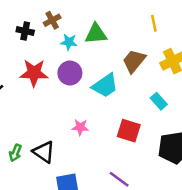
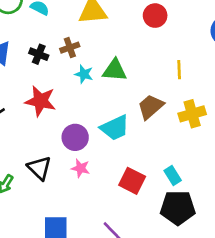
purple circle: (70, 73) -> (75, 137), moved
cyan rectangle: (159, 101) -> (173, 176), moved
black triangle: (44, 152) -> (39, 168), moved

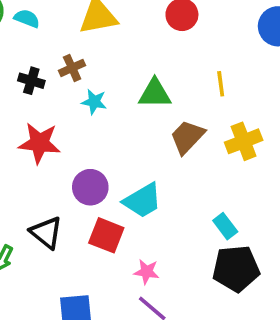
green triangle: (115, 70) -> (155, 94), moved
cyan trapezoid: (115, 128) -> (143, 201), moved
pink star: (80, 168) -> (147, 272), moved
red square: (132, 181) -> (106, 235), moved

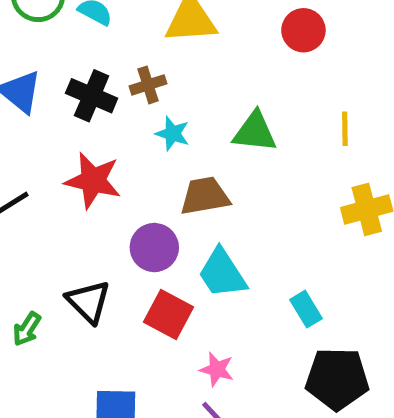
black cross: (31, 81) -> (92, 96), size x1.4
brown trapezoid: (187, 137) -> (205, 196), moved, turned 30
cyan trapezoid: (143, 201) -> (222, 273), turned 81
cyan rectangle: (225, 226) -> (306, 309), moved

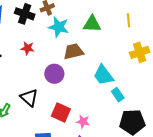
cyan star: (173, 134) -> (59, 27), size x1.5
red star: (93, 180) -> (28, 48), size x0.6
cyan trapezoid: (222, 273) -> (103, 75), moved
red square: (168, 314) -> (61, 112), moved

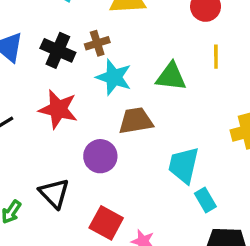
yellow line: (128, 20) -> (216, 57), moved
red star: (28, 48) -> (58, 109), size x1.6
cyan trapezoid: (103, 75) -> (184, 165), turned 45

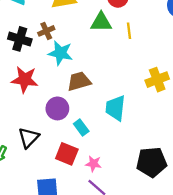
green triangle: (171, 77) -> (101, 22), moved
black triangle: (54, 193) -> (29, 138), turned 35
cyan rectangle: (205, 200) -> (81, 128), moved

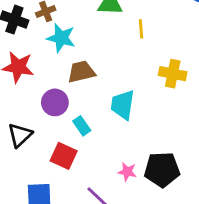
yellow line: (129, 31) -> (141, 29), moved
yellow cross: (157, 80) -> (173, 74), turned 30
pink star: (93, 164) -> (127, 172), moved

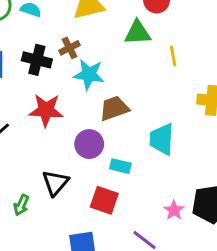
cyan rectangle: (82, 126) -> (120, 166), turned -36
pink star: (127, 172) -> (174, 210), turned 30

